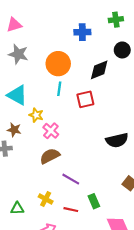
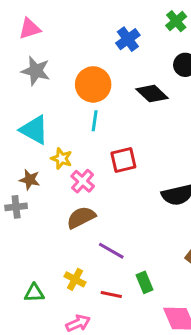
green cross: (116, 20) -> (176, 21), turned -32
blue cross: (82, 32) -> (128, 39), turned -35
black diamond: (99, 70) -> (152, 94), turned 65
red square: (85, 99) -> (123, 160), moved

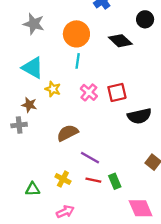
red square: (123, 160) -> (117, 92), moved
pink cross: (83, 181) -> (89, 92), moved
red line: (111, 294) -> (93, 180), moved

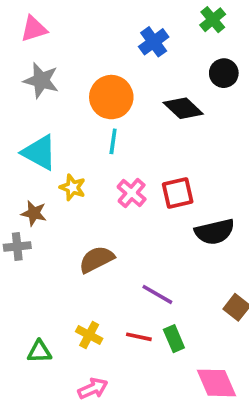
purple line: (90, 158) -> (157, 294), moved

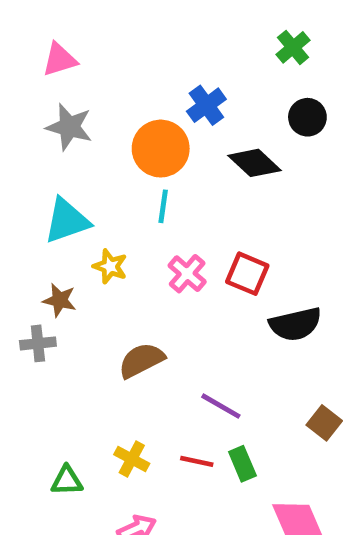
blue cross: (154, 42) -> (206, 105), moved
cyan triangle: (39, 152) -> (67, 221), turned -48
red square: (178, 193) -> (247, 274), turned 36

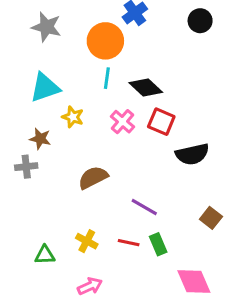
black diamond: (255, 163) -> (146, 87), moved

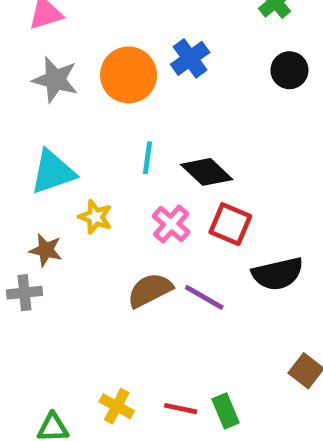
orange circle: (105, 41) -> (129, 75), moved
brown semicircle: (93, 177) -> (150, 290), moved
purple line: (144, 207) -> (204, 297), moved

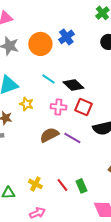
cyan line: (147, 158) -> (48, 79), turned -64
pink cross: (171, 224) -> (58, 107), turned -35
red line: (181, 409) -> (62, 185), turned 40

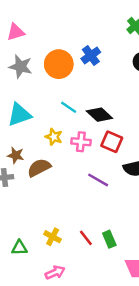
yellow star: (26, 104) -> (54, 137), moved
brown semicircle: (49, 135) -> (39, 168), moved

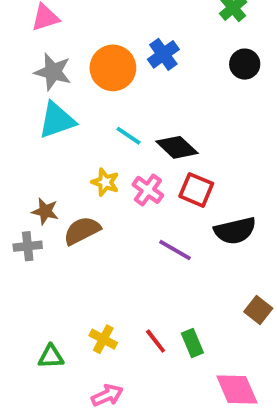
cyan triangle: (19, 115) -> (57, 120), moved
pink cross: (81, 142) -> (148, 190), turned 30

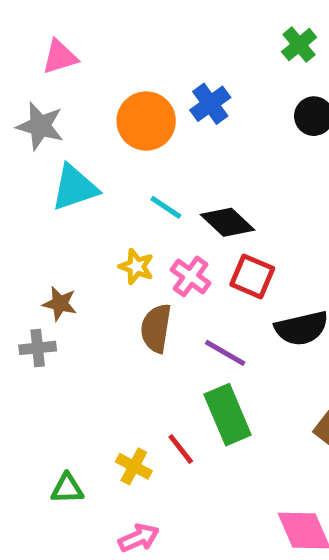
gray star: (53, 72) -> (40, 126), moved
brown semicircle: (82, 231) -> (156, 328), moved, turned -54
red line: (156, 341) -> (181, 449), moved
green rectangle: (192, 343) -> (228, 415), moved, size x1.6

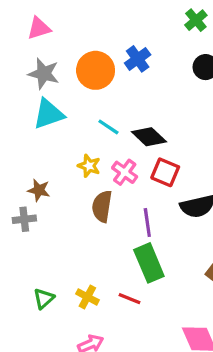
gray star: (40, 126) -> (44, 74), moved
purple line: (225, 353) -> (147, 222), turned 52
red line: (181, 449) -> (130, 299), moved, turned -30
green triangle: (67, 489) -> (44, 299), moved, turned -40

